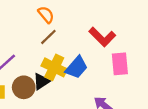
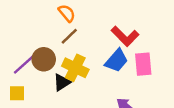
blue trapezoid: (76, 67) -> (117, 60), moved
brown circle: (24, 87) -> (44, 59), moved

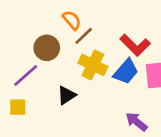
brown line: (69, 36) -> (84, 36), moved
brown circle: (44, 59) -> (47, 48), moved
yellow cross: (75, 68) -> (93, 65), moved

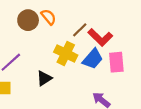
brown line: (84, 36) -> (80, 30), moved
brown circle: (47, 48) -> (28, 20), moved

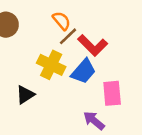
orange semicircle: (49, 17) -> (62, 21), moved
pink rectangle: (116, 62) -> (112, 93), moved

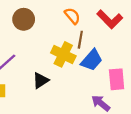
brown line: (68, 36) -> (80, 40), moved, turned -36
red L-shape: (93, 45) -> (110, 19), moved

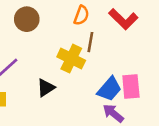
orange semicircle: (72, 16) -> (81, 15), turned 60
blue trapezoid: (92, 60) -> (109, 89), moved

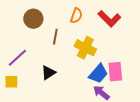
brown line: (90, 42) -> (55, 37), moved
yellow cross: (71, 59) -> (85, 48), moved

